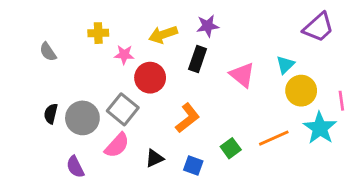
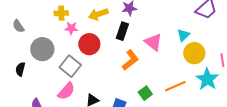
yellow cross: (98, 33) -> (61, 13), moved
gray circle: (82, 118) -> (42, 49), moved
orange L-shape: (187, 118) -> (130, 60), moved

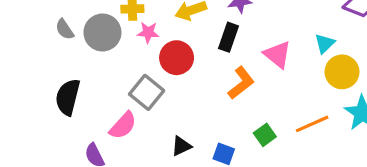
gray circle: (42, 49) -> (102, 32), moved
black semicircle: (20, 69) -> (68, 97), size x1.6
pink semicircle: (66, 91) -> (123, 125), moved

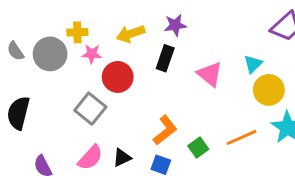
orange L-shape: (241, 83) -> (165, 130), moved
pink semicircle: (123, 125) -> (90, 158), moved

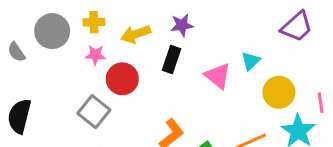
yellow cross: (77, 32) -> (94, 22), moved
gray circle: (50, 54) -> (52, 31), moved
cyan triangle: (253, 64) -> (251, 61), moved

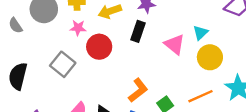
yellow circle: (279, 92) -> (210, 57), moved
gray square: (94, 112) -> (63, 64), moved

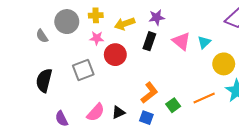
pink triangle: (175, 44) -> (181, 41), moved
yellow circle: (210, 57) -> (224, 64), moved
gray square: (63, 64) -> (83, 70), turned 30

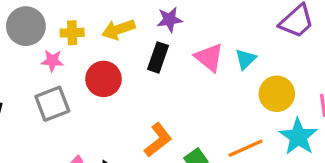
yellow cross: (96, 15) -> (72, 33), moved
pink star: (97, 38) -> (52, 61), moved

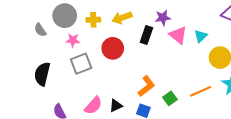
purple star: (170, 20) -> (163, 18), moved
pink star: (52, 61) -> (73, 40), moved

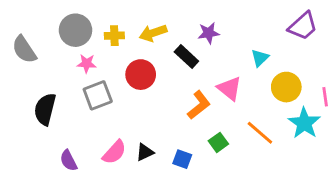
gray semicircle: (40, 30) -> (24, 50), moved, size x1.5
black rectangle: (146, 35) -> (186, 57), turned -66
pink triangle: (178, 35) -> (229, 88), moved
orange L-shape: (146, 86) -> (199, 105), moved
orange line: (201, 91) -> (260, 133), turned 65

